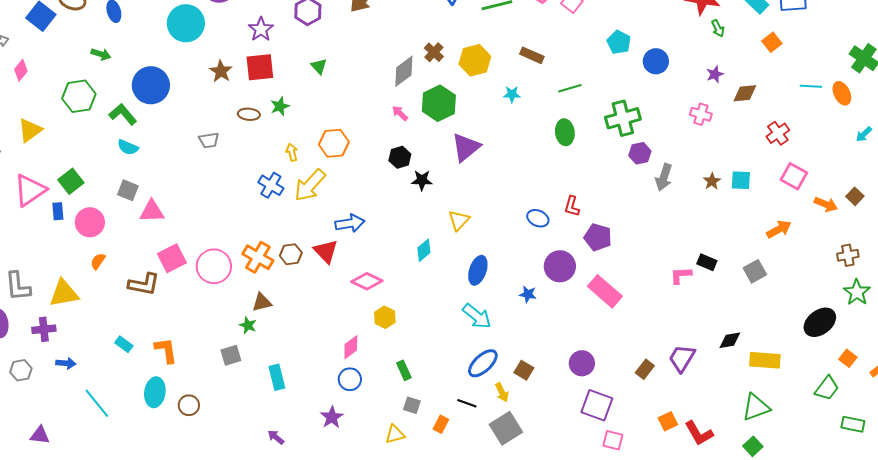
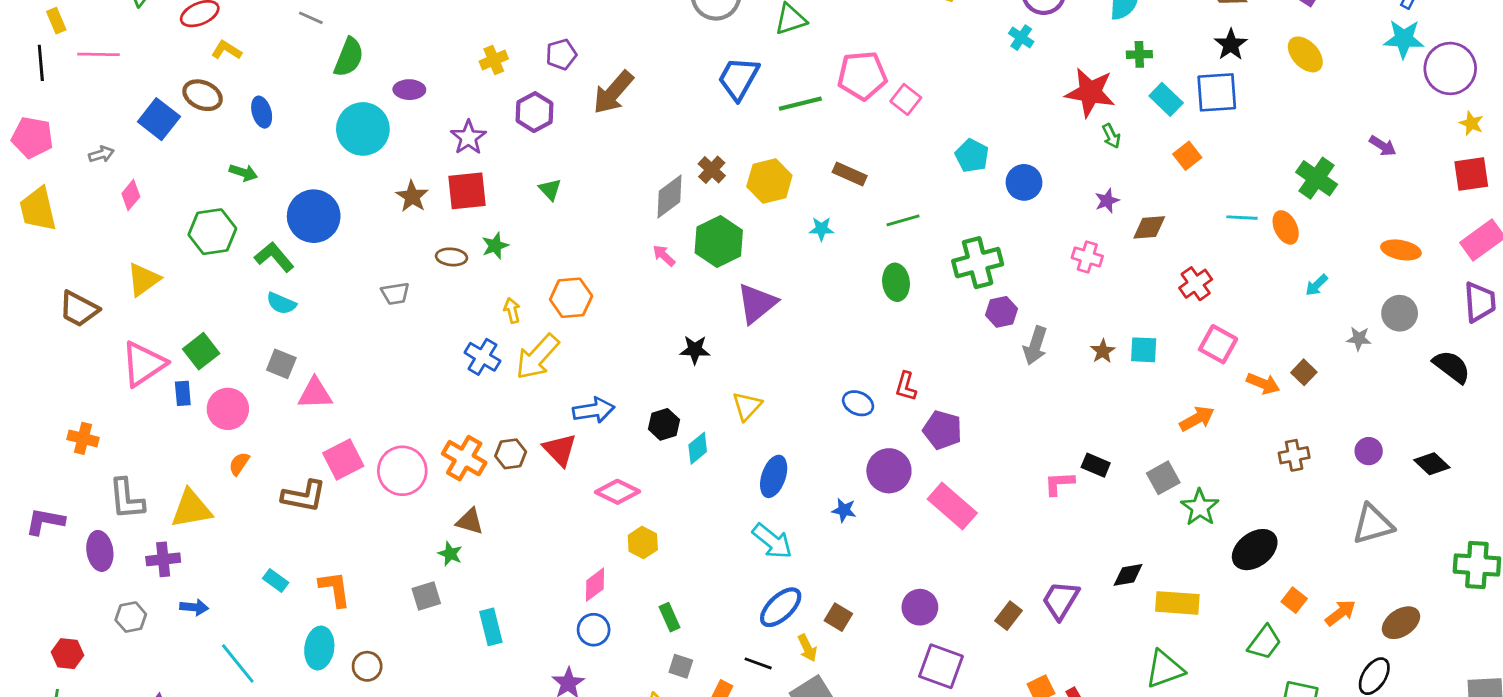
black hexagon: (400, 157) -> (664, 424), moved
green star: (857, 292) -> (1200, 507), moved
brown triangle: (262, 302) -> (470, 521), turned 30

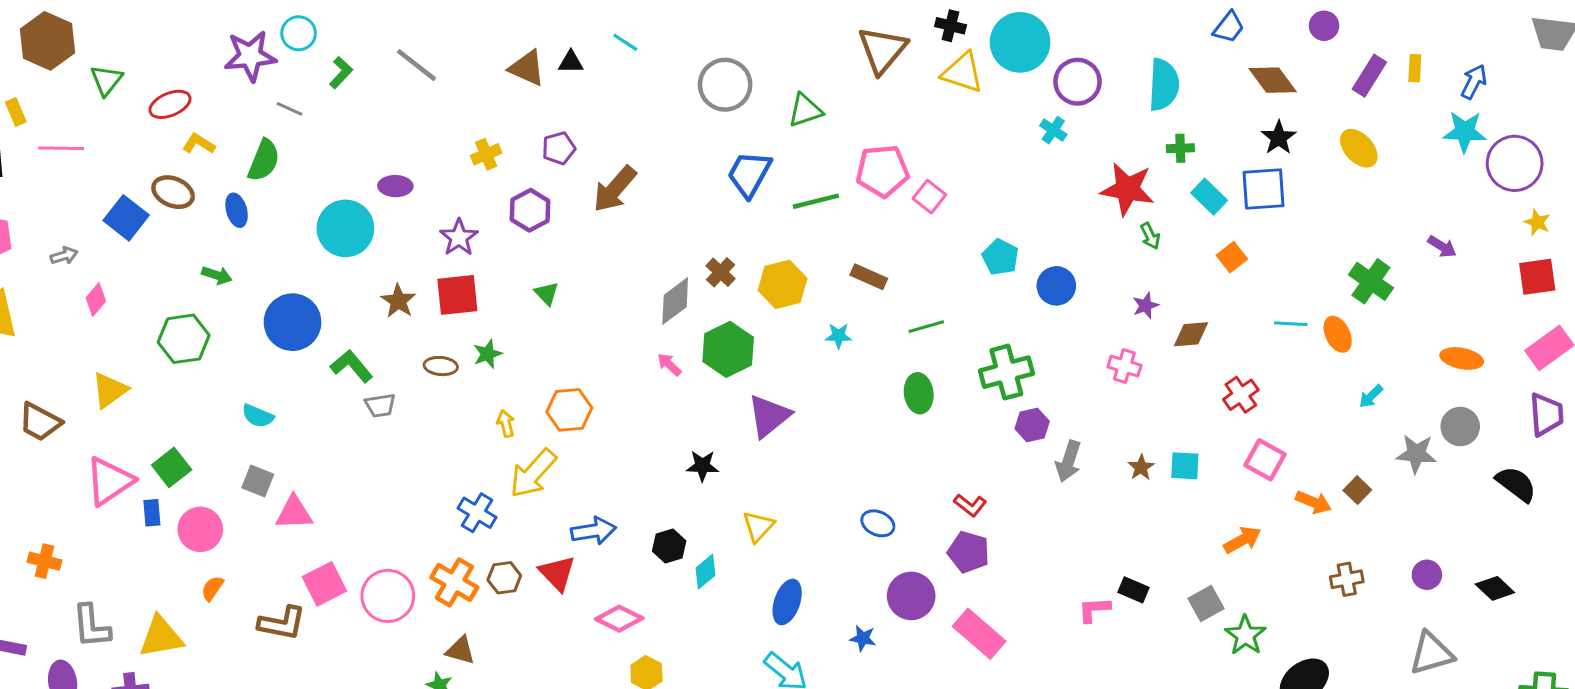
green semicircle: (349, 57) -> (264, 160), moved
green L-shape: (274, 257) -> (352, 366), moved
gray star: (1359, 339) -> (1416, 454), size x1.5
blue cross: (482, 357) -> (477, 513), moved
red L-shape: (906, 386) -> (970, 505), moved, turned -68

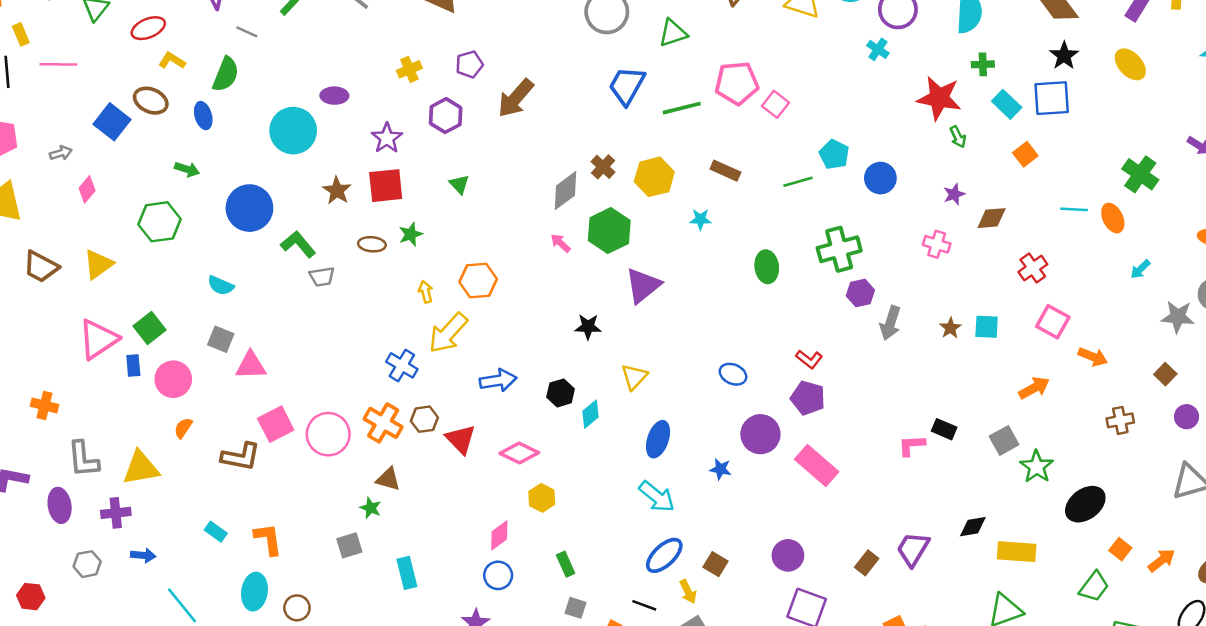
green line: (926, 327) -> (798, 182), moved
brown trapezoid: (40, 422) -> (41, 267), moved
brown square: (1357, 490) -> (1165, 374), moved
red triangle: (557, 573) -> (461, 439), moved

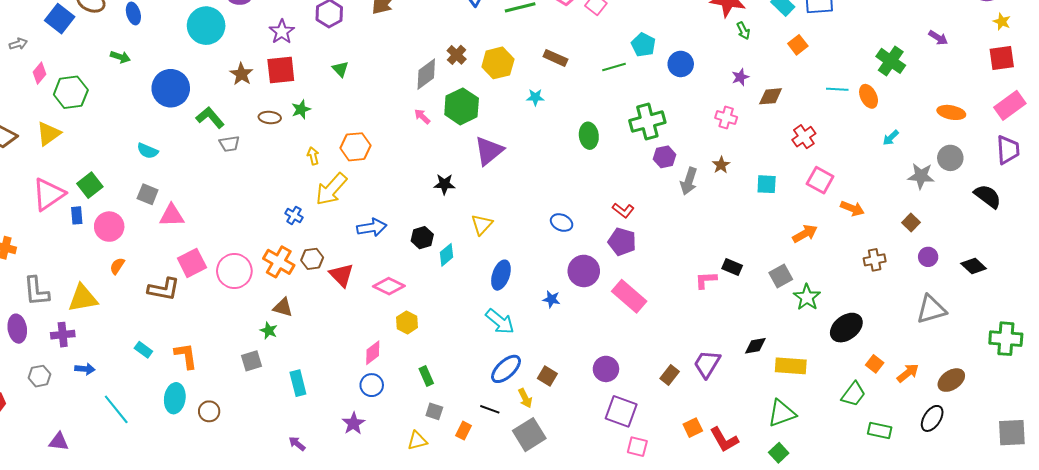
green hexagon: (160, 222) -> (71, 92), moved
brown star: (950, 328) -> (721, 165), moved
blue cross: (402, 365) -> (294, 215), size x0.7

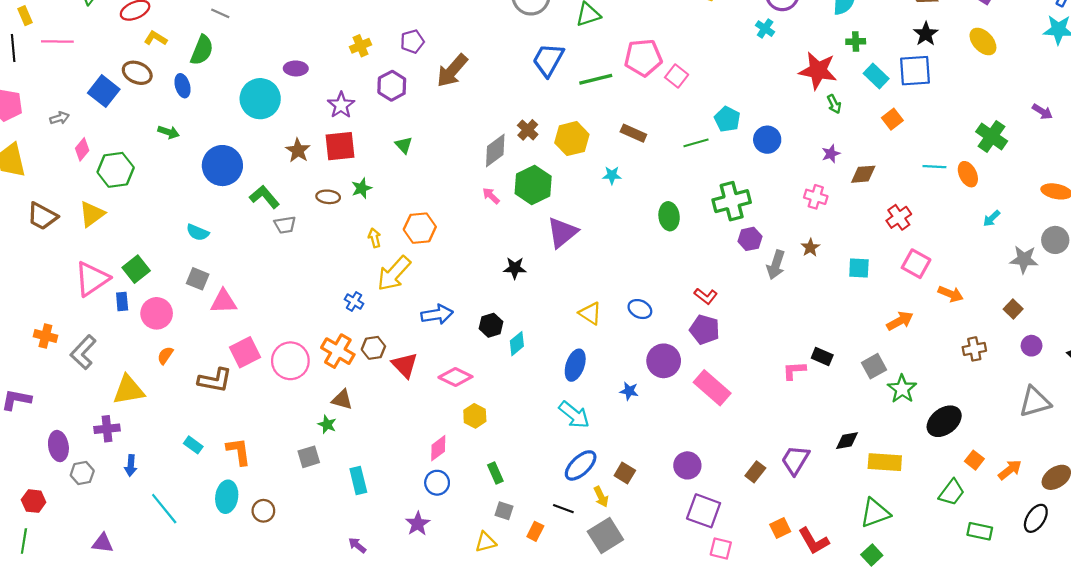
yellow triangle: (482, 225) -> (590, 313), moved, turned -40
gray L-shape: (36, 291) -> (83, 352), moved, turned 48
purple ellipse: (17, 329) -> (58, 446), moved
blue arrow: (85, 369) -> (131, 465), turned 90

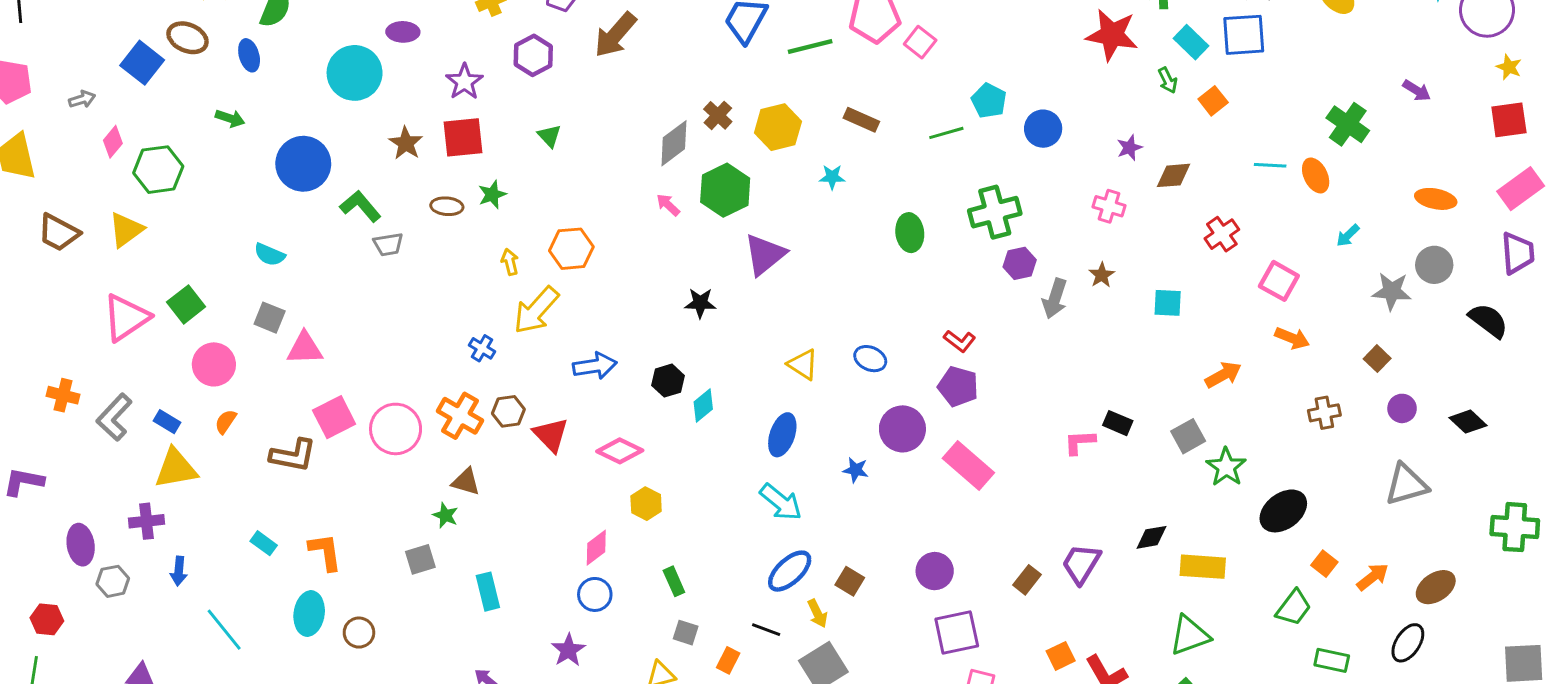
green arrow: (834, 104) -> (1168, 80), moved
pink square: (916, 264) -> (1279, 281), moved
blue rectangle: (122, 301) -> (167, 422), moved, turned -54
purple square: (704, 511) -> (957, 633), turned -32

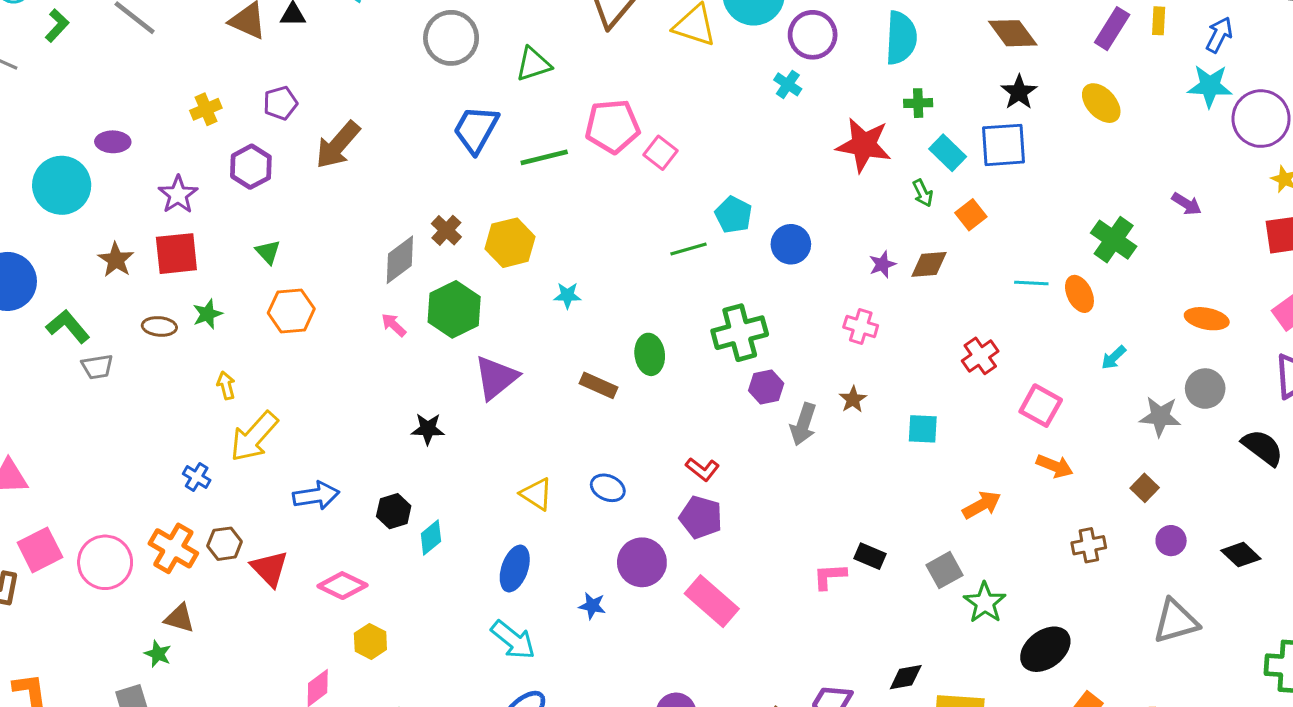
brown rectangle: (861, 120) -> (598, 385), moved
brown diamond: (1173, 175) -> (929, 264), moved
orange hexagon: (571, 249) -> (291, 311), moved

